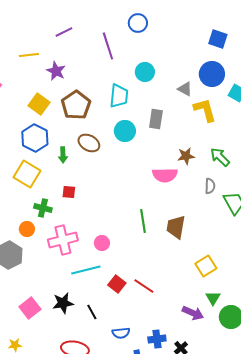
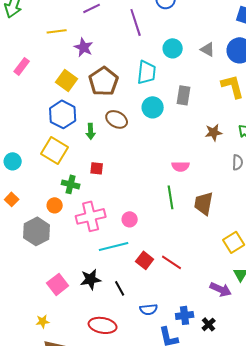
gray triangle: (185, 89) -> (208, 49), moved
pink semicircle: (165, 175) -> (181, 166), moved, size x0.7

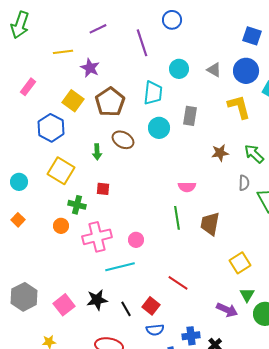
blue hexagon: (63, 114) -> (51, 128), moved
gray hexagon: (37, 231) -> (24, 297), moved
red square: (145, 260) -> (151, 306), moved

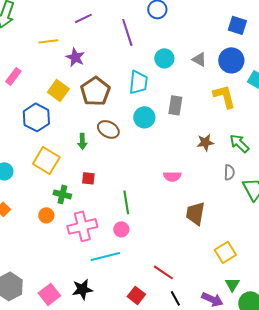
green line: (177, 218) -> (126, 202), moved
black line: (126, 309) -> (175, 298), moved

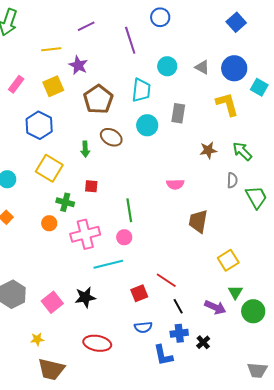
blue square: (237, 25) -> (236, 22), moved, turned 30
yellow square: (58, 90) -> (53, 86), moved, turned 30
red square: (136, 295) -> (139, 293), moved, turned 30

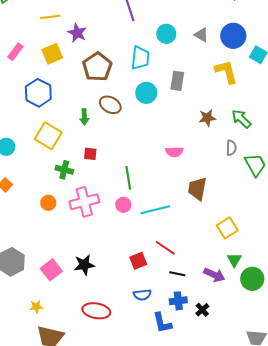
orange circle: (49, 223) -> (48, 203), moved
cyan line: (108, 264) -> (155, 210), moved
black line: (178, 306) -> (177, 274), turned -49

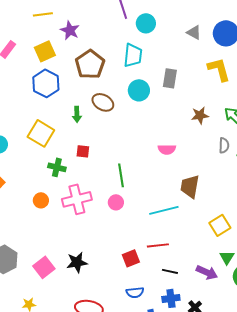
cyan circle: (166, 34) -> (146, 23), moved
blue hexagon: (38, 93) -> (46, 83), moved
cyan line: (155, 210) -> (164, 210), moved
red line: (165, 248) -> (158, 245), turned -40

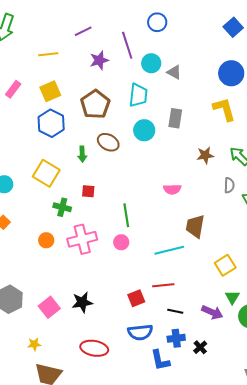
purple star: (70, 30) -> (99, 60), moved, turned 30
gray triangle: (194, 32) -> (174, 72), moved
blue semicircle: (135, 292) -> (140, 332), size x1.4

